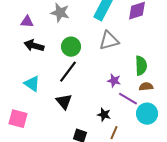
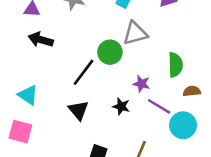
green circle: (71, 47) -> (110, 52), moved
cyan triangle: (32, 84) -> (28, 95), moved
brown semicircle: (146, 87) -> (192, 91), moved
black star: (104, 115) -> (121, 106), moved

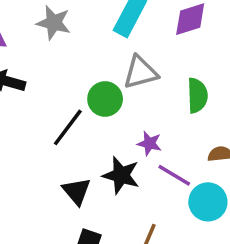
green semicircle: (175, 65) -> (197, 95), moved
black star: (121, 106) -> (121, 175), size x1.5
black triangle: (78, 110) -> (77, 191), moved

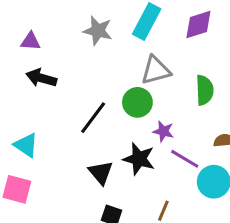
gray star: (54, 23) -> (98, 31), moved
green circle: (105, 99) -> (137, 102), moved

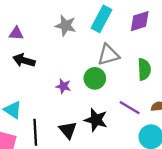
black line: (93, 118) -> (35, 132), moved, turned -40
purple star: (163, 131) -> (63, 86), moved
purple line: (185, 159) -> (130, 108), moved

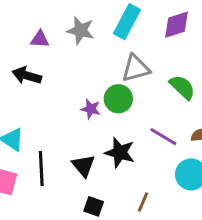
purple triangle: (16, 33) -> (40, 39), moved
green semicircle: (144, 69) -> (182, 87), turned -45
purple star: (63, 86) -> (91, 109), moved

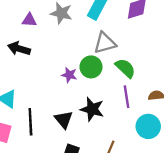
green semicircle: (182, 87) -> (125, 68), moved
purple line: (163, 137) -> (126, 97), turned 50

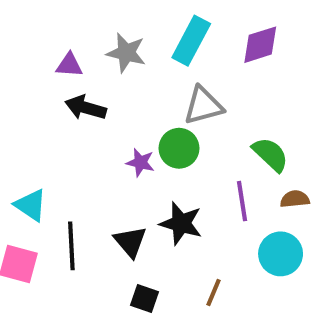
black arrow: (19, 49) -> (86, 108), moved
green semicircle: (125, 68) -> (270, 154), moved

